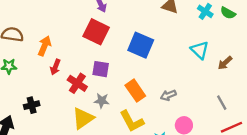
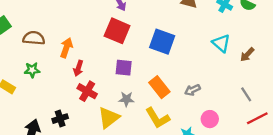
red cross: (77, 83) -> (87, 91), moved
black cross: (32, 105) -> (60, 119), moved

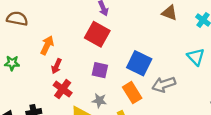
brown semicircle: (34, 38) -> (17, 19), moved
blue square: (162, 42) -> (139, 63), moved
gray arrow: (192, 90) -> (164, 84), moved, size x1.5

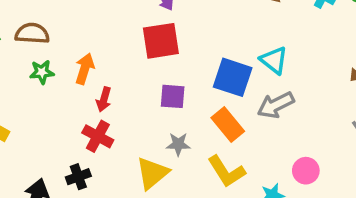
red square: (97, 34) -> (161, 41), turned -30
cyan triangle: (196, 57) -> (274, 60), moved
green star: (12, 63) -> (42, 72), moved
red cross: (63, 89) -> (98, 136), moved

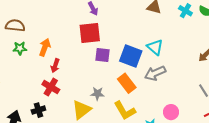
purple square: (173, 96) -> (103, 55), moved

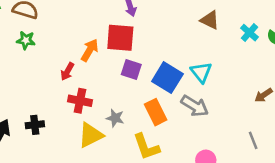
orange arrow: (45, 47) -> (90, 50), moved
gray arrow: (155, 73) -> (195, 106), turned -135
red cross: (51, 87) -> (80, 101), moved, turned -30

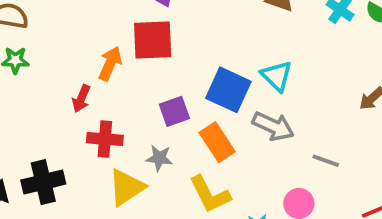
purple square: (131, 69) -> (174, 111), moved, turned -30
black cross: (35, 125) -> (43, 182), size x1.5
gray line: (253, 140) -> (326, 161), moved, turned -42

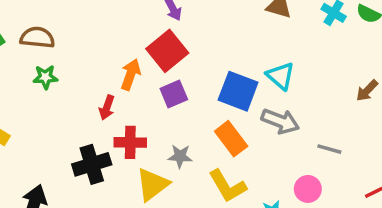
red square: (153, 40) -> (167, 51), turned -33
purple square: (174, 111) -> (174, 94), moved
black cross: (43, 182) -> (92, 164), moved

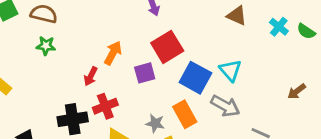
red square: (167, 51) -> (167, 47), moved
red cross: (130, 142) -> (105, 106), turned -30
gray star: (180, 156) -> (155, 123), moved

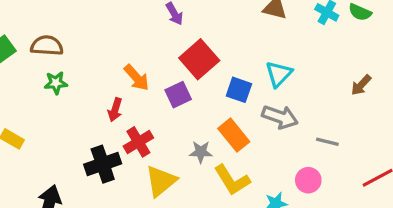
orange arrow: (113, 53) -> (136, 78), turned 120
cyan triangle: (230, 70) -> (279, 74), turned 35
blue square: (195, 78) -> (239, 90), size x0.7

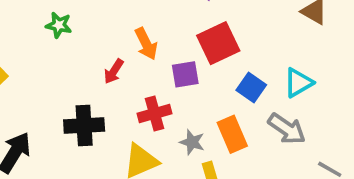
red cross: (138, 142) -> (154, 114), moved

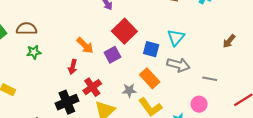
red cross: (154, 114) -> (92, 87), moved

